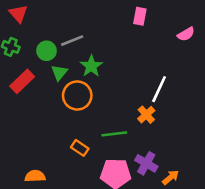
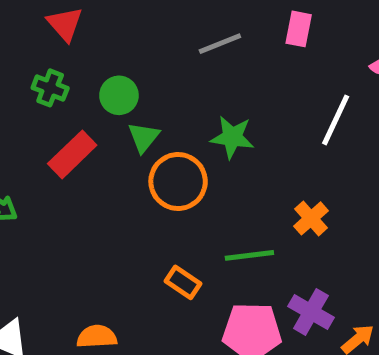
gray line: (72, 41) -> (220, 44), moved
green star: (91, 66) -> (232, 137), moved, turned -30
white line: (159, 89) -> (336, 120), moved

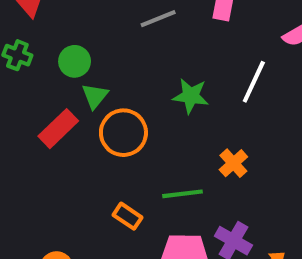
green star: (232, 137) -> (191, 96), moved
red rectangle: (72, 154) -> (58, 129), moved

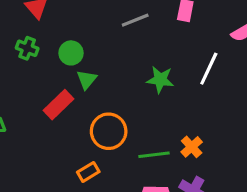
orange circle: (123, 133) -> (109, 131), moved
orange cross: (233, 163) -> (192, 147), moved
orange rectangle: (128, 216) -> (88, 172), moved, turned -65

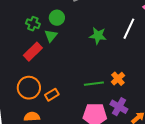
green cross: (27, 48) -> (33, 24), moved
green circle: (71, 53) -> (57, 18), moved
orange circle: (109, 131) -> (29, 88), moved

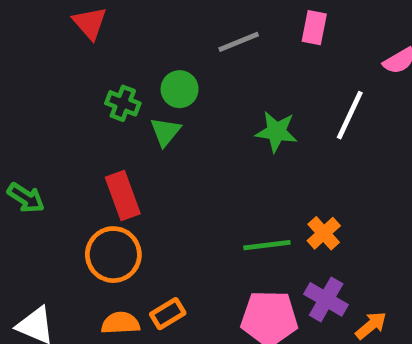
red rectangle: (33, 52) -> (123, 195), moved, turned -66
orange rectangle: (52, 95) -> (168, 314), moved

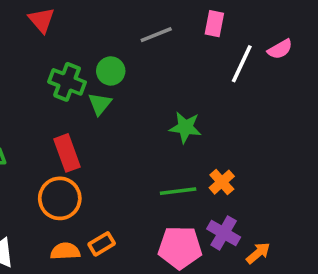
green cross: (123, 103) -> (67, 82), size x1.4
white line: (350, 115) -> (242, 64), moved
green star: (276, 132) -> (185, 127), moved

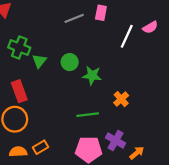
pink rectangle: (214, 24) -> (101, 13), moved
green circle: (111, 71) -> (70, 62), moved
orange cross: (222, 182) -> (121, 99), moved

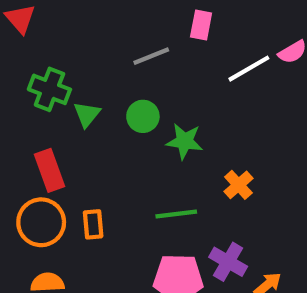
gray line: (74, 18) -> (151, 56), moved
white line: (127, 36) -> (249, 69), turned 35
orange rectangle: (40, 147) -> (93, 224), moved, turned -64

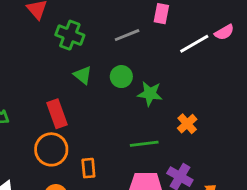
green cross: (49, 89) -> (70, 35), moved
green triangle: (87, 114) -> (83, 75), turned -30
orange rectangle: (93, 224) -> (88, 168), moved

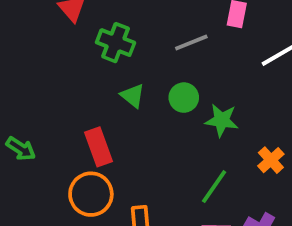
green line: (144, 144) -> (214, 187), turned -48

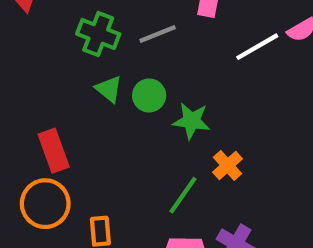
green cross: (116, 43) -> (98, 34), moved
green triangle: (133, 96) -> (109, 89), moved
orange cross: (271, 160) -> (228, 165), moved

